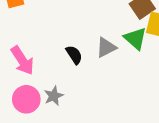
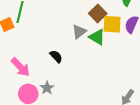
gray triangle: (106, 47) -> (79, 32), moved

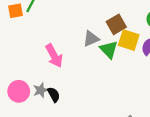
black semicircle: (56, 56) -> (54, 95), moved
pink arrow: (20, 67) -> (54, 56), moved

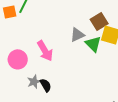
pink circle: (19, 91) -> (18, 59), moved

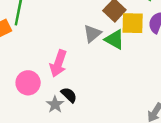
pink arrow: (45, 51) -> (58, 64), turned 65
black semicircle: (46, 85) -> (69, 95), moved

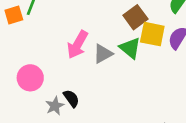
gray triangle: (92, 34) -> (103, 54), moved
pink arrow: (58, 64) -> (78, 45), moved

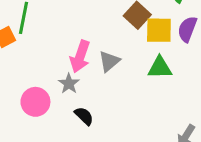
green triangle: (130, 48) -> (160, 68), moved, turned -30
gray star: (55, 106) -> (69, 84), moved

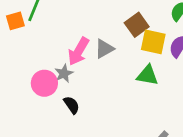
gray triangle: (109, 61) -> (104, 49), moved
pink circle: (35, 102) -> (44, 83), moved

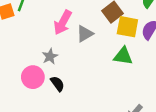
pink arrow: (79, 51) -> (63, 23), moved
pink circle: (44, 83) -> (33, 77), moved

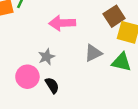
pink arrow: (63, 23) -> (62, 23), turned 55
gray triangle: (85, 34) -> (93, 53), moved

